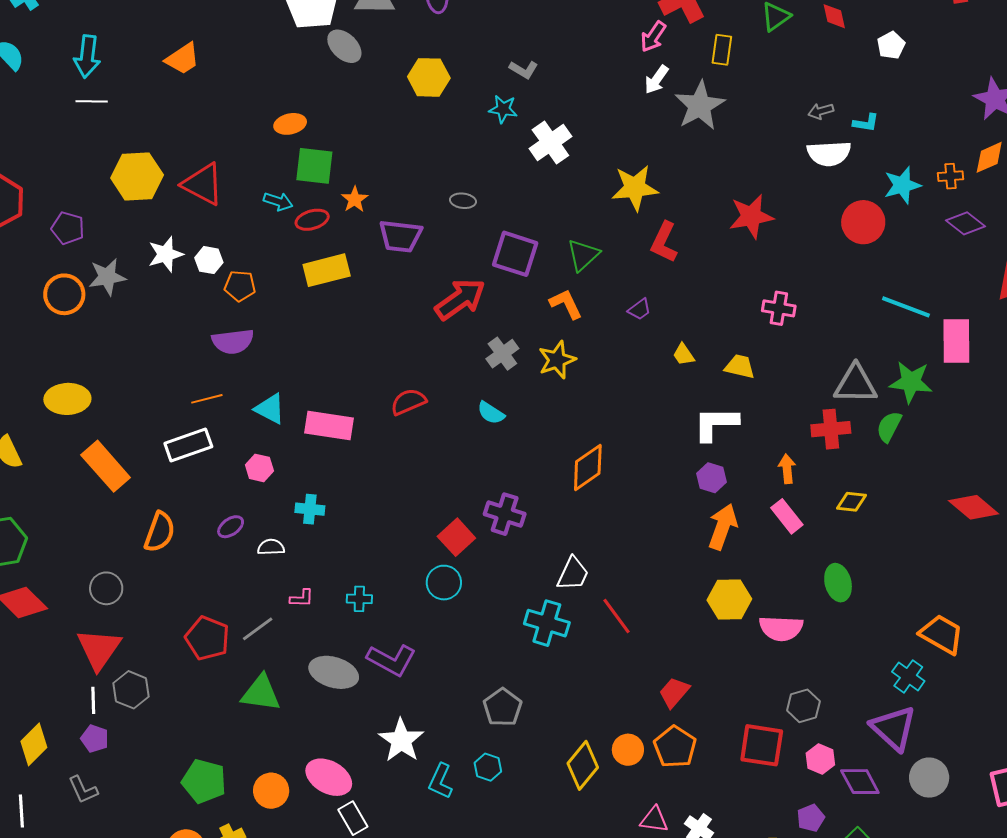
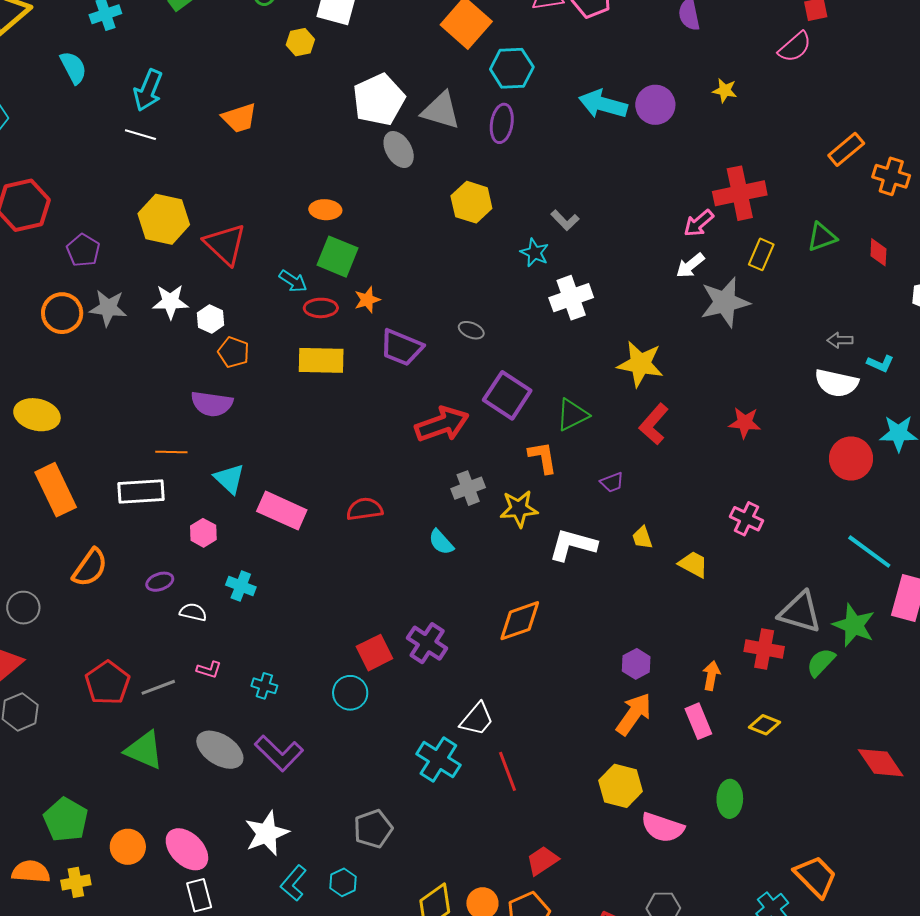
red star: (751, 216) -> (745, 423), size x0.7
white L-shape: (716, 424) -> (573, 545), moved

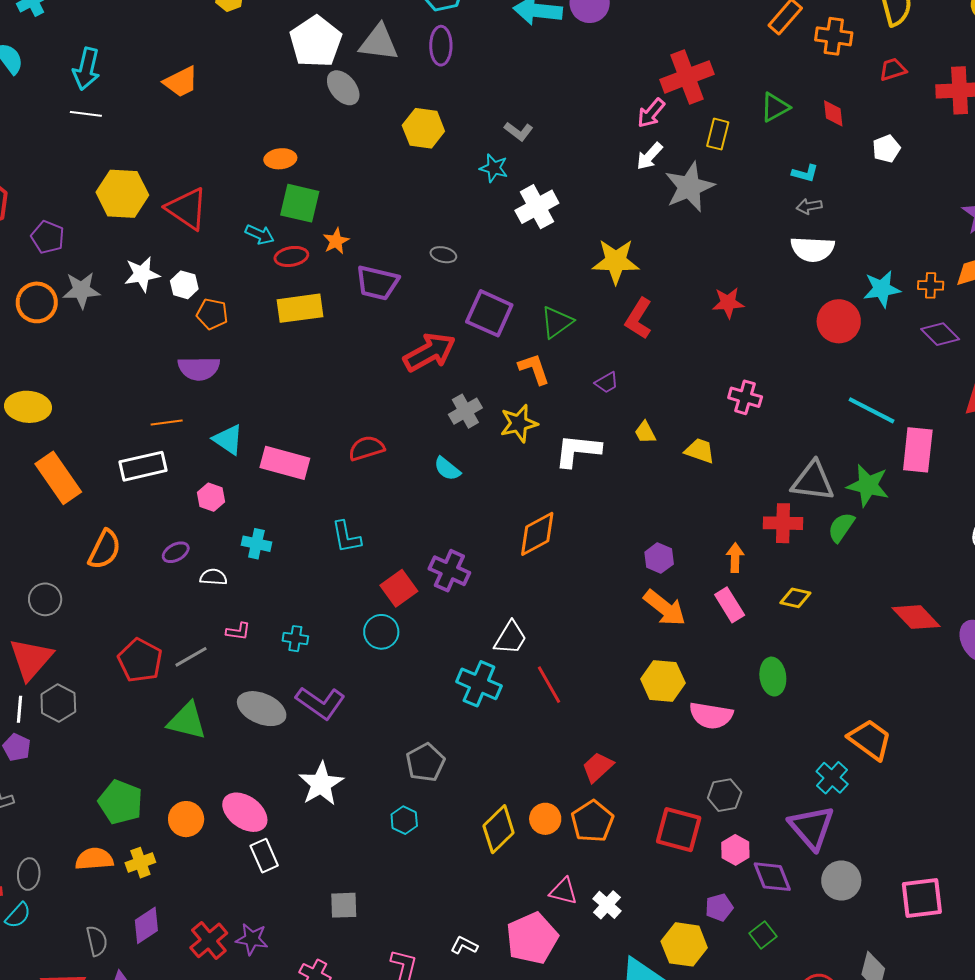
cyan L-shape: (880, 363) -> (805, 173), moved
orange arrow: (634, 714) -> (665, 608), turned 102
cyan L-shape: (294, 883) -> (346, 537), moved, turned -42

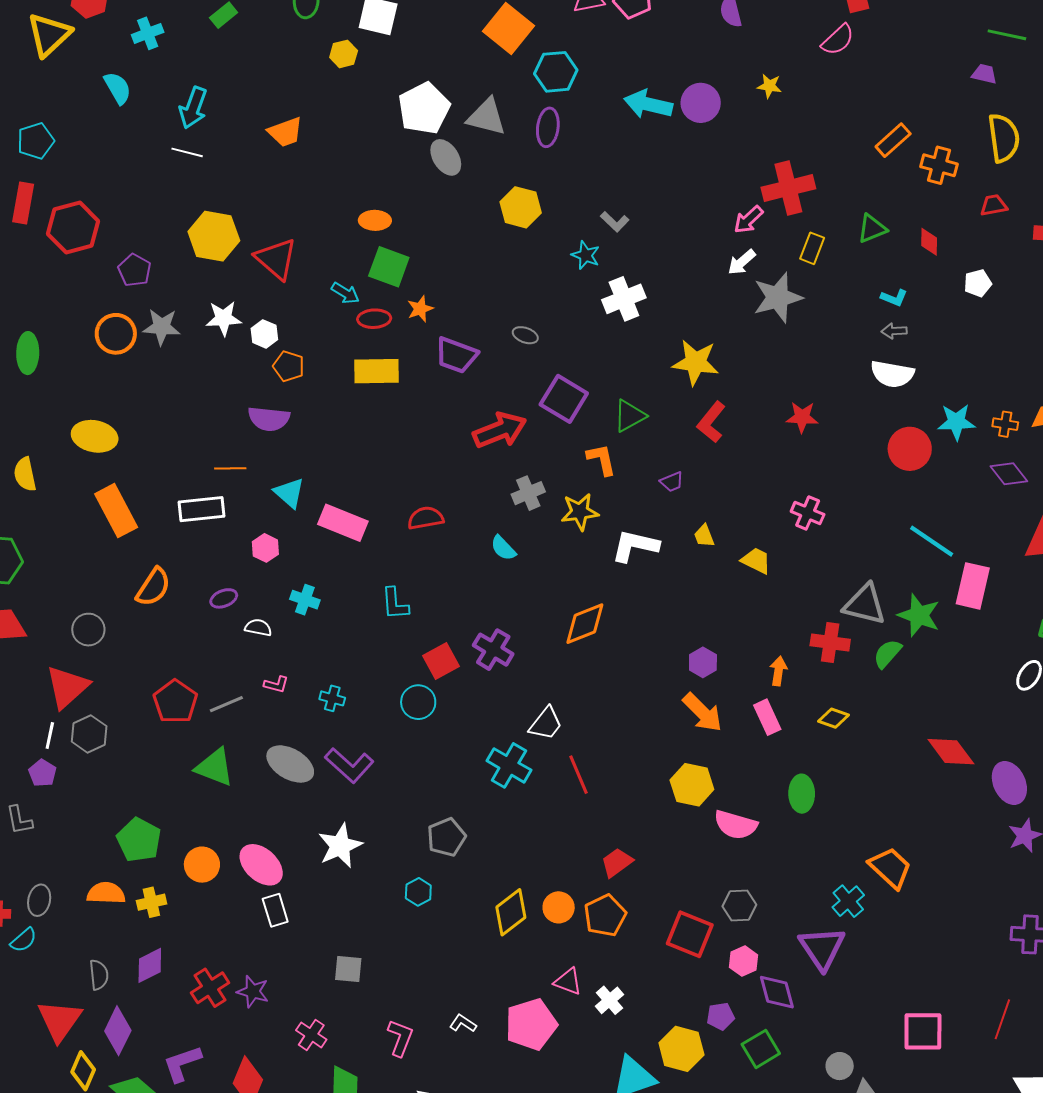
gray circle: (841, 880) -> (840, 1066), moved, size x0.7
green square: (763, 935) -> (761, 1049), size x1.4

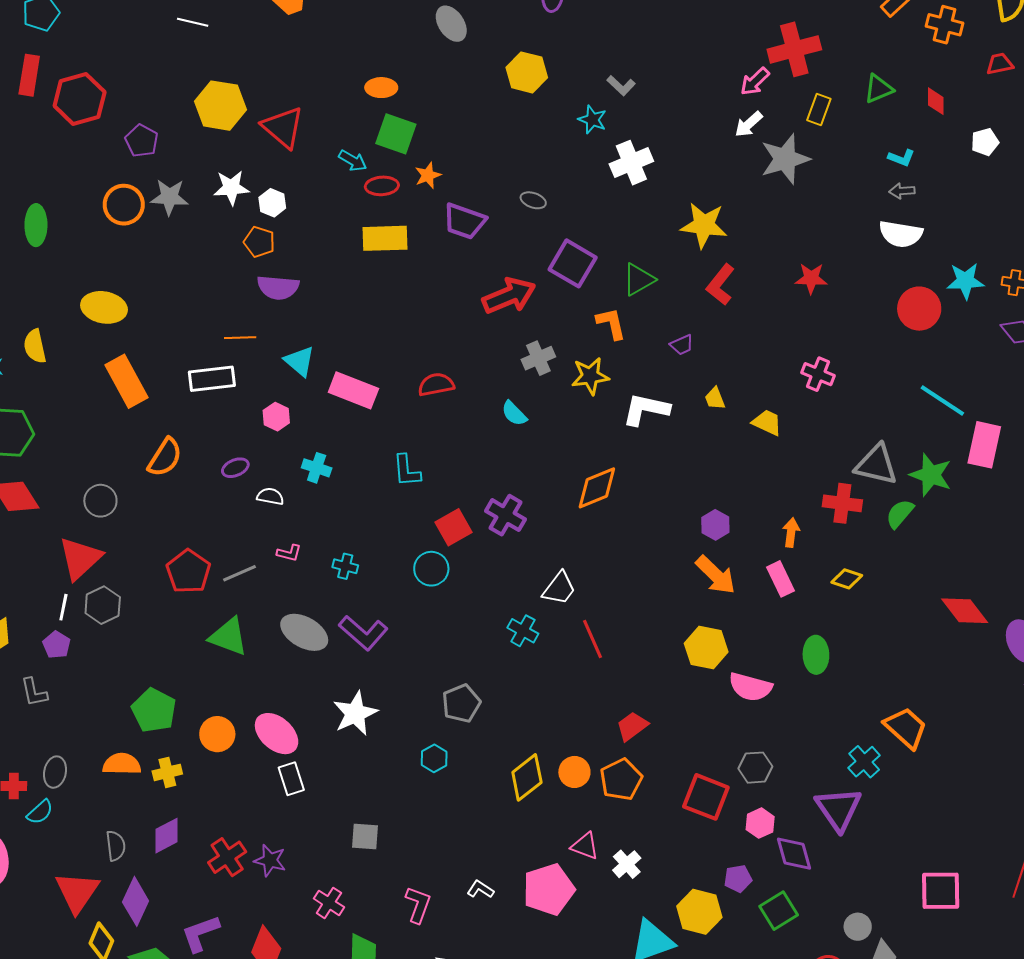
orange pentagon: (289, 366) -> (259, 242), moved
cyan cross: (509, 765) -> (523, 631), size x0.7

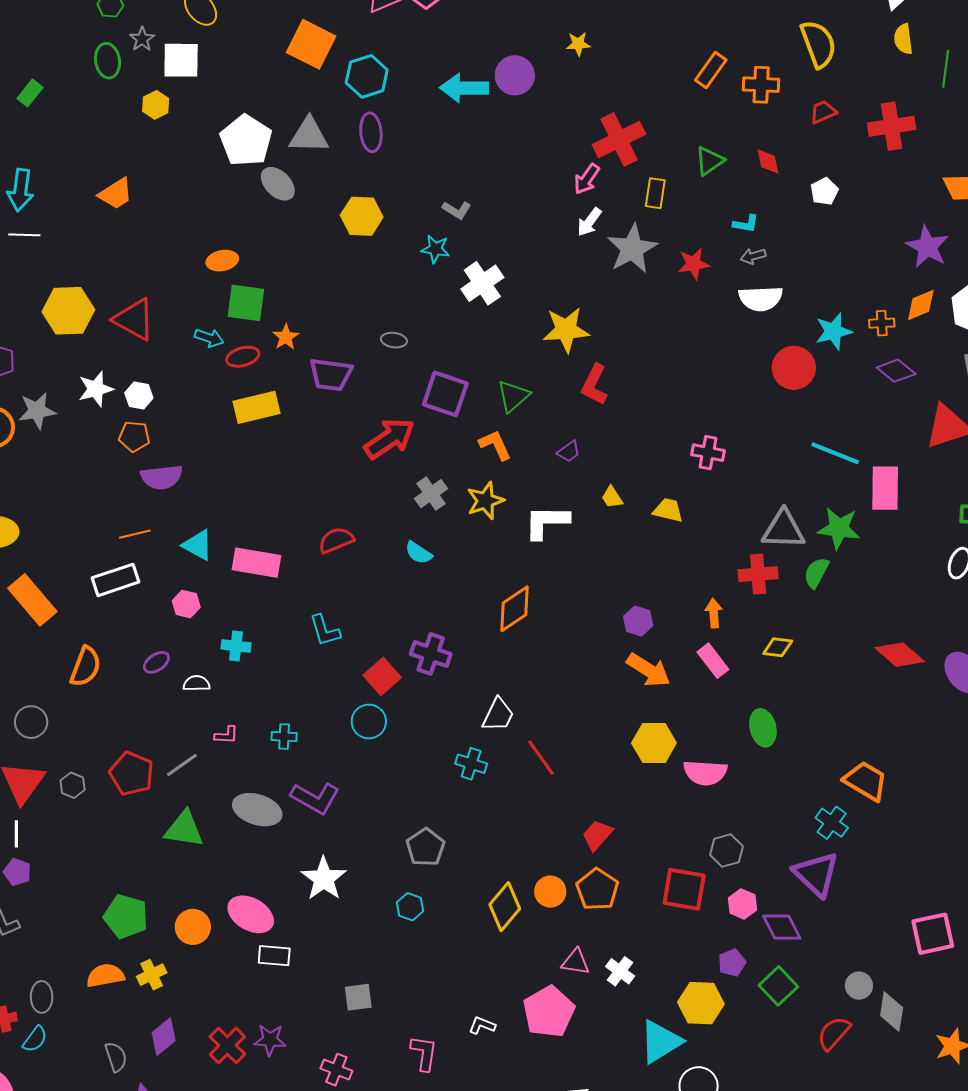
red star: (811, 278) -> (694, 264), moved
gray hexagon: (103, 605) -> (73, 785), moved, size x0.7
white rectangle: (291, 779) -> (274, 956), turned -56

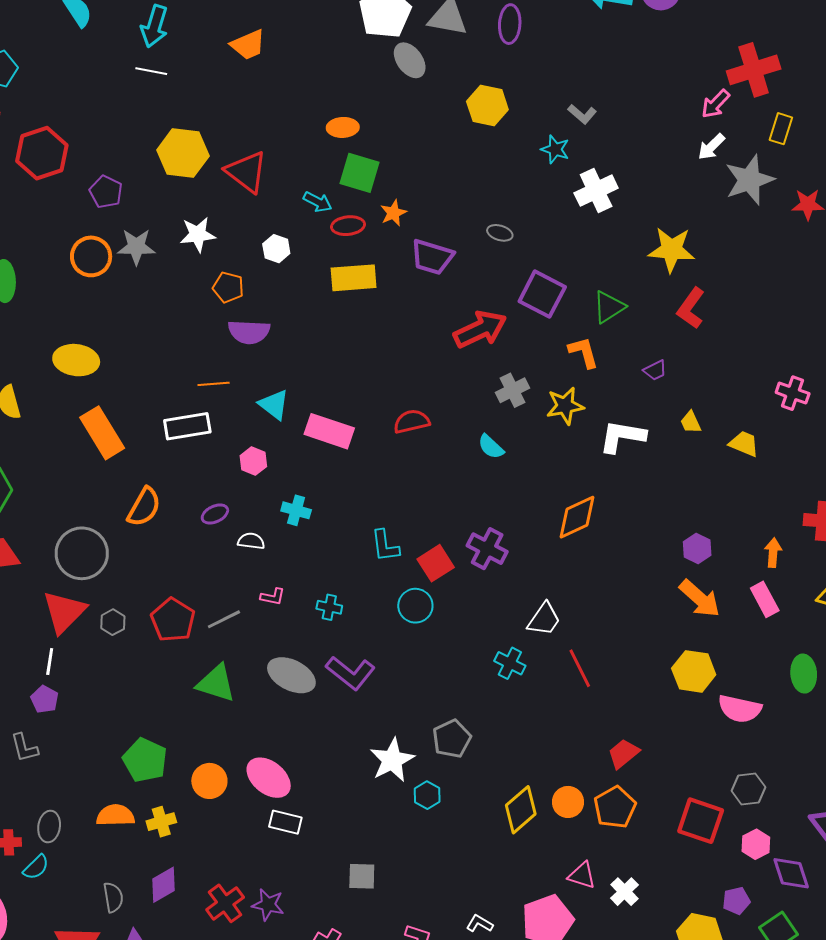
white hexagon: (139, 395) -> (276, 249), moved
cyan L-shape: (325, 630) -> (385, 546), moved
gray circle: (31, 722) -> (82, 553), size x1.6
white star: (324, 879) -> (392, 760), moved

